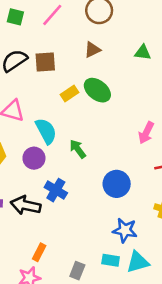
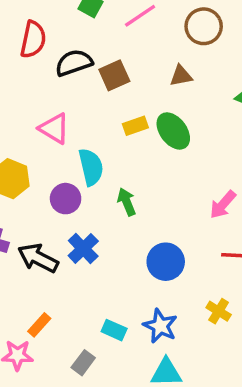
brown square: (45, 62) -> (114, 75), turned -35
cyan rectangle: (111, 260) -> (114, 330), moved

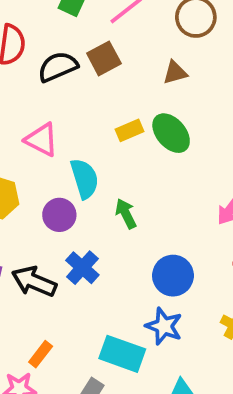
brown square: (114, 75) -> (104, 58), moved
blue star: (160, 326) -> (164, 326), moved
cyan rectangle: (114, 330) -> (122, 354), size x1.6

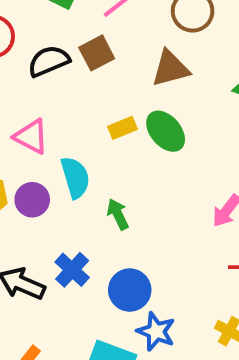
brown triangle: (175, 73) -> (170, 68), size x1.5
purple circle: (59, 215) -> (32, 200), moved
blue circle: (173, 276) -> (130, 290), moved

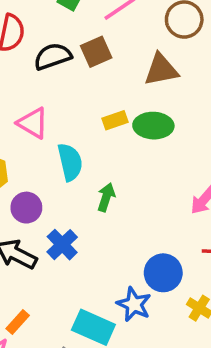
green ellipse: (166, 131) -> (153, 126), turned -51
purple circle: (32, 200) -> (26, 208), moved
green arrow: (118, 214) -> (106, 197), turned 40
blue circle: (130, 290) -> (163, 273), moved

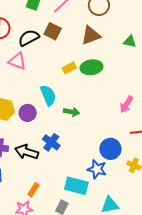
brown square: (96, 52) -> (53, 31), turned -30
pink triangle: (33, 123) -> (17, 61), moved
green arrow: (106, 197) -> (72, 112), turned 91
purple circle: (26, 208) -> (28, 113), moved

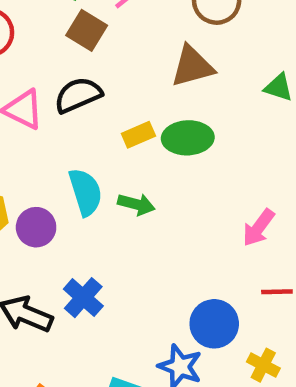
brown square: (53, 31) -> (87, 30), moved
black semicircle: (29, 38) -> (78, 95), moved
green arrow: (72, 112) -> (136, 204), moved

